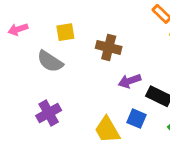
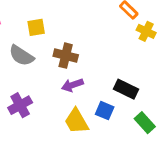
brown cross: (109, 47) -> (66, 56), moved
purple arrow: (130, 81) -> (72, 85), moved

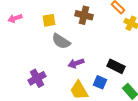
gray semicircle: (21, 56) -> (61, 41), moved
brown cross: (66, 56) -> (84, 15), moved

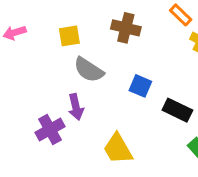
purple arrow: (76, 63) -> (76, 107), moved, turned -84
blue square: (100, 82) -> (140, 86), moved

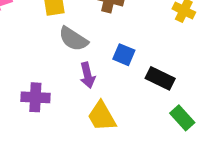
purple arrow: (76, 107) -> (88, 75), moved
purple cross: (50, 129) -> (35, 97), turned 32

